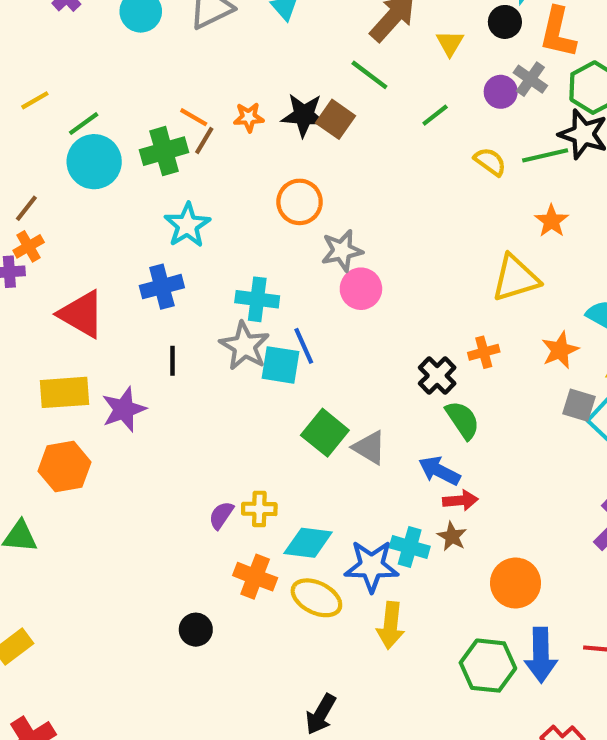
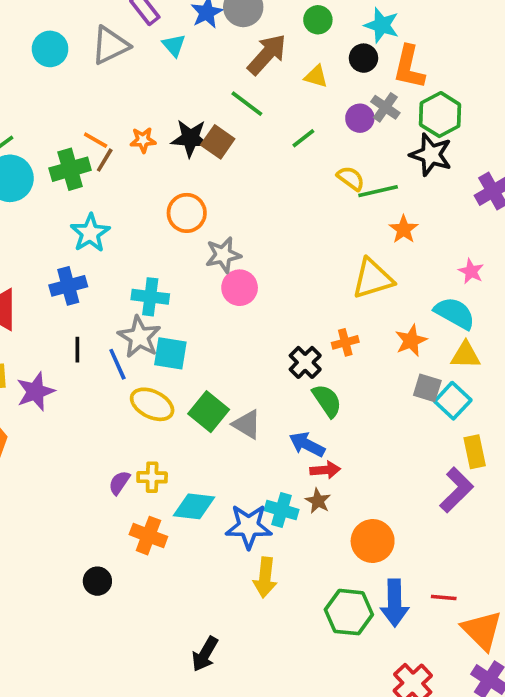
yellow triangle: (450, 43) -> (316, 76), turned -45
green line: (545, 155) -> (378, 191), moved
blue line: (304, 346) -> (117, 364), moved
yellow ellipse: (316, 598) -> (152, 404), moved

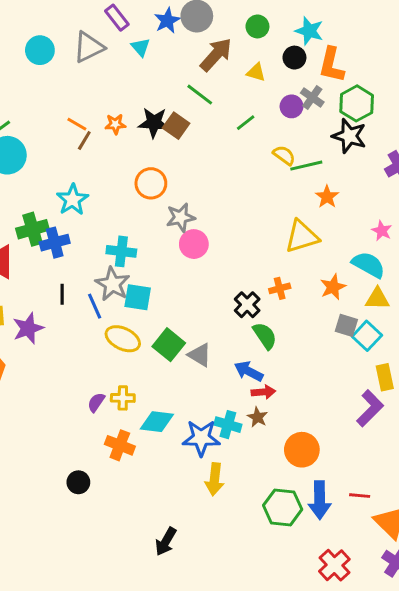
green cross: (70, 169) -> (33, 229), moved

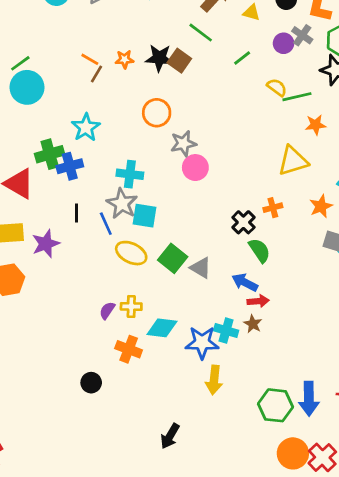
orange star: (327, 197) -> (316, 125), turned 30
orange circle: (302, 450) -> (293, 453), moved

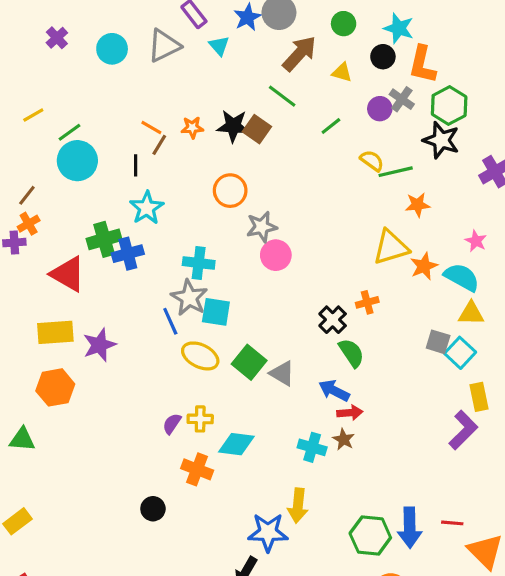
orange star: (321, 206) -> (424, 266), moved
black line: (76, 213) -> (136, 165), moved
blue star: (202, 343) -> (268, 532), moved

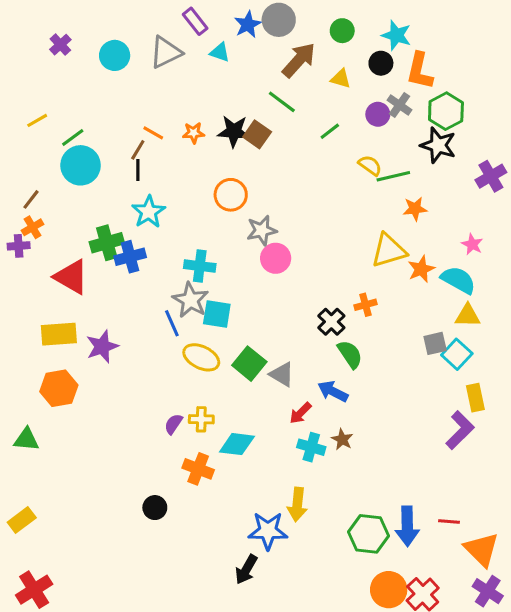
cyan triangle: (219, 46) -> (220, 52), turned -30
brown line: (159, 145) -> (138, 150), moved
gray square: (438, 342) -> (435, 343), turned -30
red arrow: (350, 413) -> (300, 413), moved, turned 140

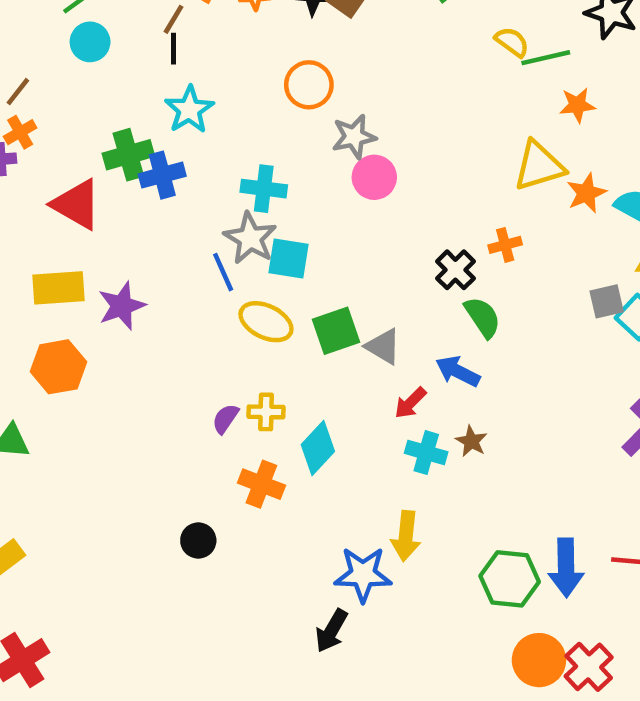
cyan circle: (81, 165) -> (90, 42), size x0.7
green square: (249, 364) -> (336, 331), turned 32
cyan diamond: (237, 444) -> (318, 448), turned -54

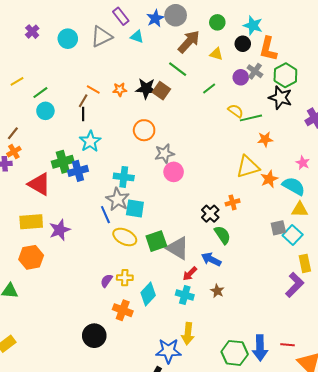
gray triangle: (383, 346) -> (178, 248), size x1.4
cyan cross: (426, 453) -> (185, 295), moved
black circle: (198, 541) -> (94, 336), size x1.5

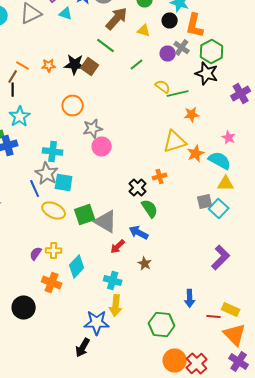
yellow rectangle: (305, 263) -> (231, 310), moved, turned -54
cyan cross: (185, 295) -> (113, 280), moved
blue arrow: (260, 348) -> (190, 298), moved, size x0.7

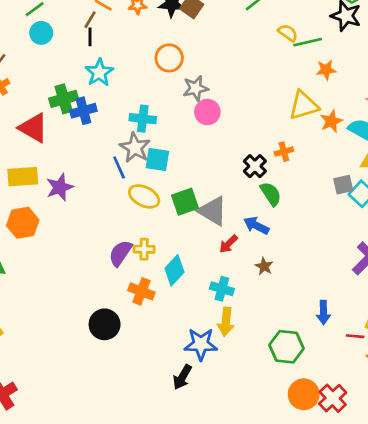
purple semicircle: (36, 254) -> (120, 253), size x1.5

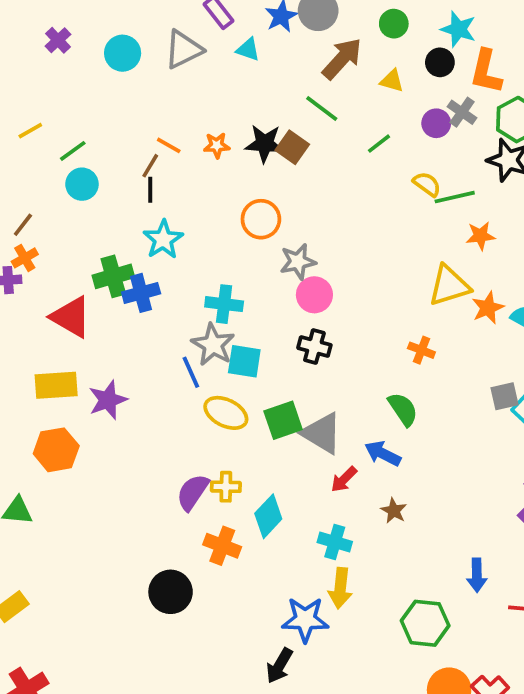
orange cross: (284, 152) -> (421, 350), turned 36
black cross: (255, 166) -> (314, 346), moved, turned -30

